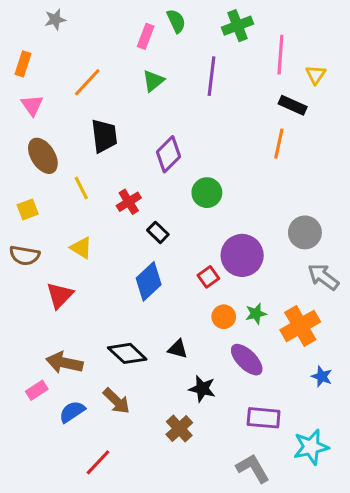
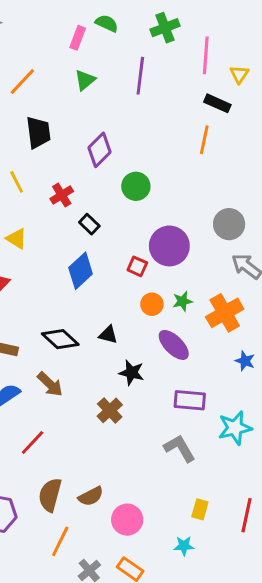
green semicircle: (176, 21) -> (107, 23), turned -40
red square: (208, 277) -> (137, 266), turned -30

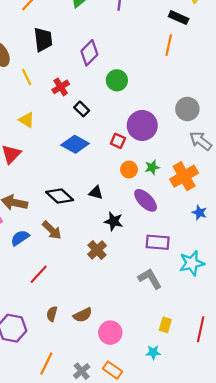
blue diamond: (81, 271) -> (75, 144), turned 72
brown semicircle: (50, 495) -> (52, 314), size x0.6
orange line: (60, 541) -> (46, 363), moved

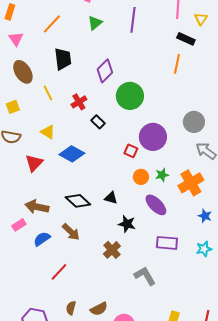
green circle: (117, 80) -> (130, 96), size x1.4
blue diamond: (75, 144) -> (72, 154), moved
cyan star: (192, 263) -> (204, 249), moved, size x0.7
gray L-shape: (150, 279) -> (145, 276), moved

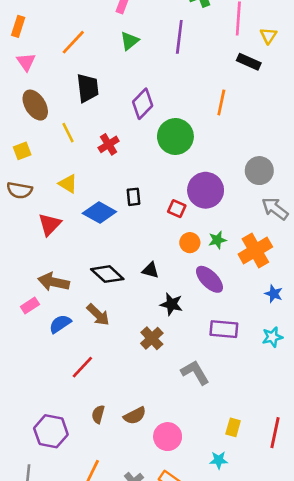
orange line: (177, 64) -> (221, 102), moved
black rectangle: (98, 122) -> (133, 197), moved, turned 40

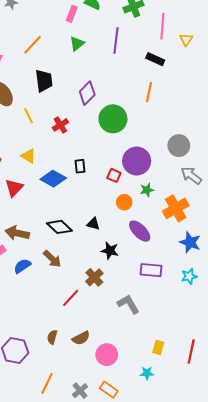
black rectangle: (249, 62) -> (155, 59), moved
green star: (217, 240) -> (147, 190), moved
blue star: (274, 294) -> (190, 242), size x1.5
red line: (82, 367) -> (71, 298), moved

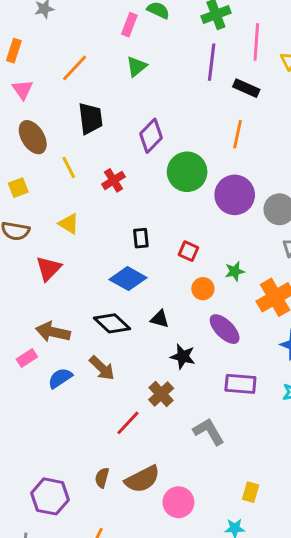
purple line: (116, 41) -> (212, 62), moved
purple circle: (137, 161) -> (235, 195), moved
blue diamond: (53, 179) -> (128, 279), moved
brown semicircle: (81, 338) -> (142, 479), size x1.4

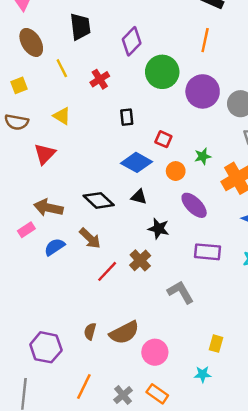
black rectangle: (141, 238) -> (127, 117), moved
blue diamond: (128, 279) -> (137, 162), moved
red line: (128, 423) -> (107, 271), moved

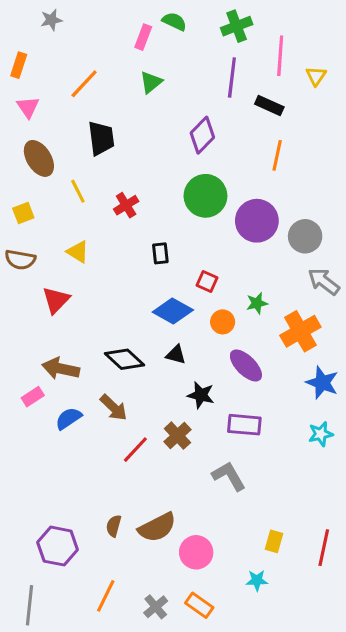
orange line: (205, 40) -> (277, 155), moved
purple diamond: (132, 41) -> (202, 135), moved
purple rectangle: (208, 252) -> (244, 425), moved

